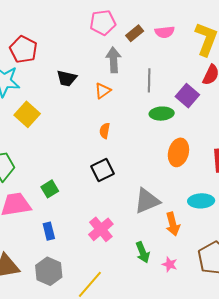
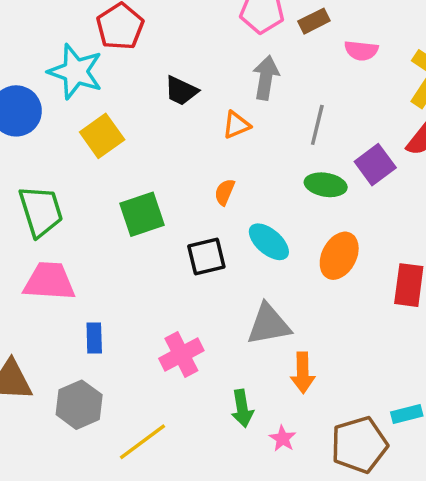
brown rectangle: (135, 33) -> (314, 21), moved
green square: (50, 189) -> (142, 214), moved, size x1.5
cyan ellipse: (201, 201) -> (269, 242), moved, turned 30

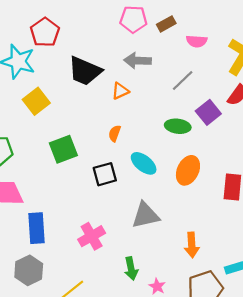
gray arrow: (266, 78) -> (138, 61), turned -95
black trapezoid: (181, 91) -> (85, 71), size x1.6
gray line: (317, 125) -> (183, 81), moved, turned 35
blue rectangle: (94, 338) -> (37, 228), size x1.6
orange arrow: (303, 373) -> (192, 245), moved

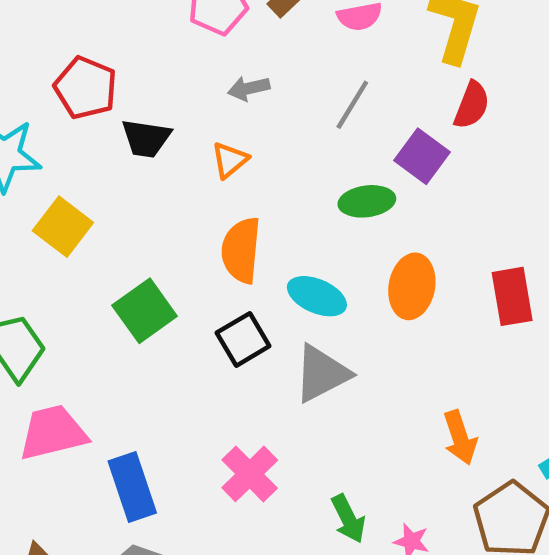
red pentagon: (45, 32) -> (86, 88), moved
gray arrow: (138, 61) -> (249, 88), size x0.7
black trapezoid: (85, 71) -> (146, 138), size x0.7
orange semicircle: (115, 133) -> (241, 250), size x1.8
gray triangle: (145, 215) -> (322, 373), moved

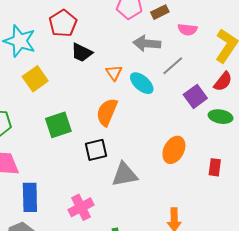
gray arrow: (249, 88) -> (147, 43), moved, size x1.5
orange triangle: (230, 160) -> (114, 73), turned -42
green ellipse: (367, 201) -> (221, 117), moved
cyan ellipse: (317, 296) -> (142, 83), moved
red rectangle: (512, 296) -> (215, 167), size x0.7

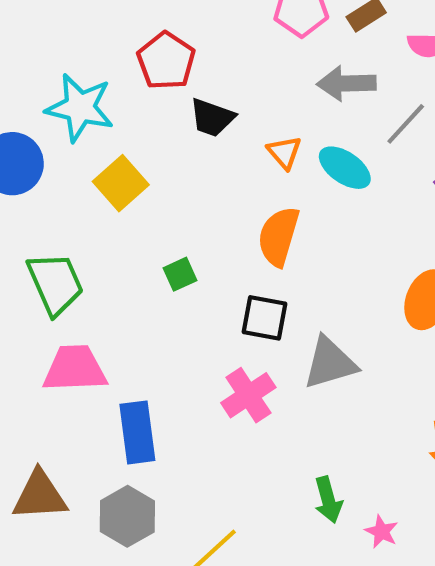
green square: (58, 125) -> (180, 274), size x0.6
black square: (96, 150) -> (264, 318), turned 30
pink cross: (81, 207) -> (248, 395), moved

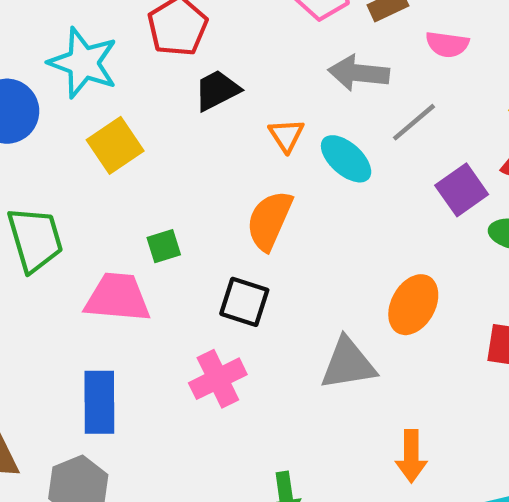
black trapezoid: (212, 118) -> (217, 90), turned 126
gray triangle: (330, 363) -> (348, 364), moved
pink trapezoid: (75, 369) -> (117, 298), moved

